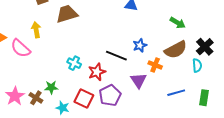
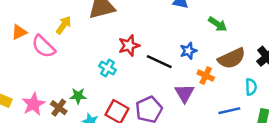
green arrow: (178, 23) -> (218, 24), moved
yellow arrow: (36, 30) -> (64, 25), turned 42
cyan semicircle: (197, 65) -> (251, 87), moved
red star: (97, 72) -> (129, 46), moved

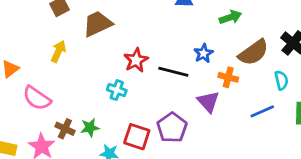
green arrow: (218, 24) -> (230, 17), turned -42
pink semicircle: (43, 46) -> (37, 98), moved
brown cross: (59, 108) -> (65, 129), moved

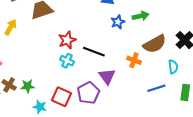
blue star: (203, 53) -> (118, 22), moved
cyan cross: (117, 90) -> (67, 61), moved
purple triangle: (208, 102) -> (107, 76), moved

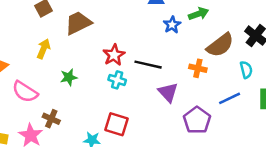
green star: (28, 86) -> (69, 77), moved
purple pentagon: (88, 93) -> (197, 120), moved

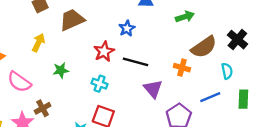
blue star: (172, 25) -> (127, 28), moved
cyan cross: (117, 80) -> (100, 84), moved
brown cross: (51, 119) -> (43, 108), turned 35

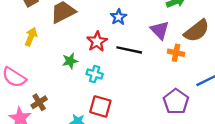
green star: (61, 70) -> (70, 61), moved
purple triangle: (153, 89) -> (160, 30), moved

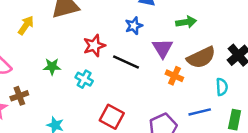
blue star: (118, 17) -> (134, 26), moved
green star: (70, 61) -> (52, 67), moved
red square: (100, 106) -> (112, 117), moved

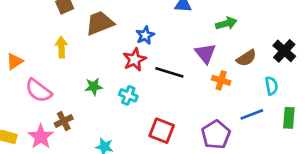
yellow arrow: (26, 25) -> (61, 47), turned -30
blue star: (134, 26) -> (145, 35), moved
brown semicircle: (201, 57) -> (246, 58), size x0.7

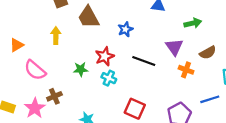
brown trapezoid: (100, 23) -> (89, 17), turned -100
red star: (134, 60) -> (105, 56), moved

